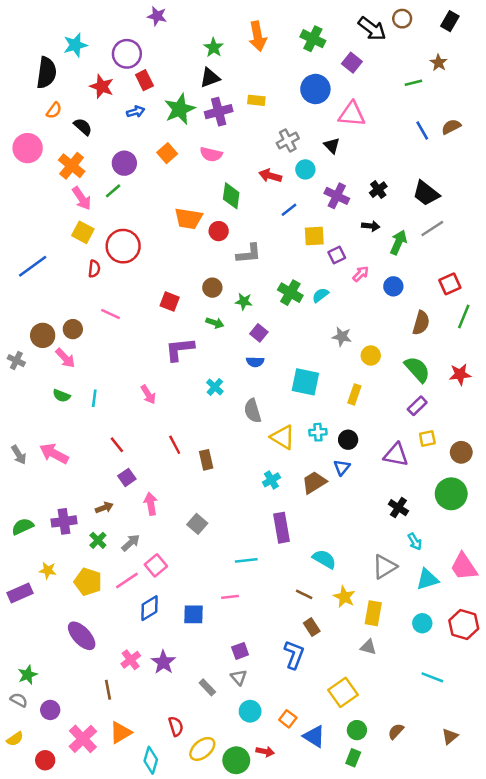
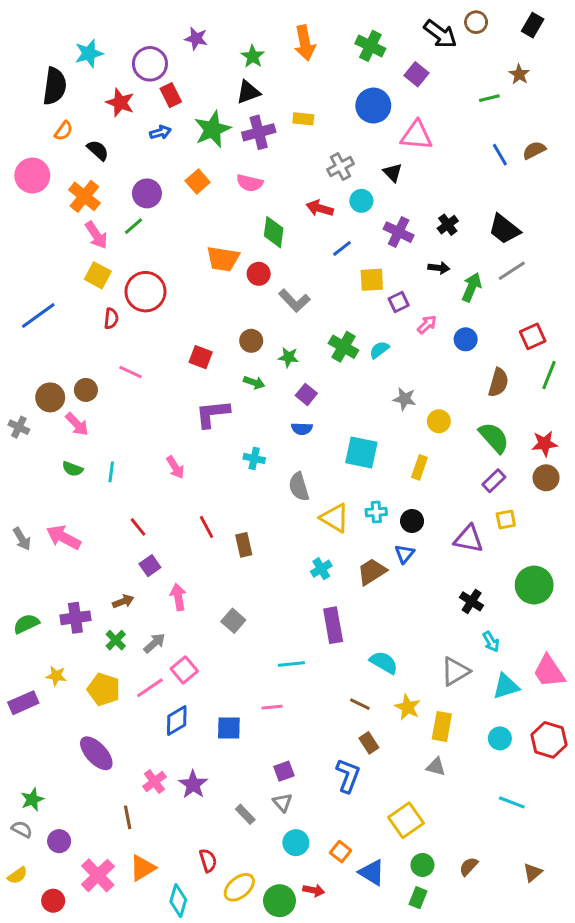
purple star: (157, 16) -> (196, 39), moved
gray L-shape: (249, 254) -> (294, 301), turned 52
cyan cross: (215, 387) -> (254, 458), turned -30
brown circle: (461, 452) -> (546, 478), moved

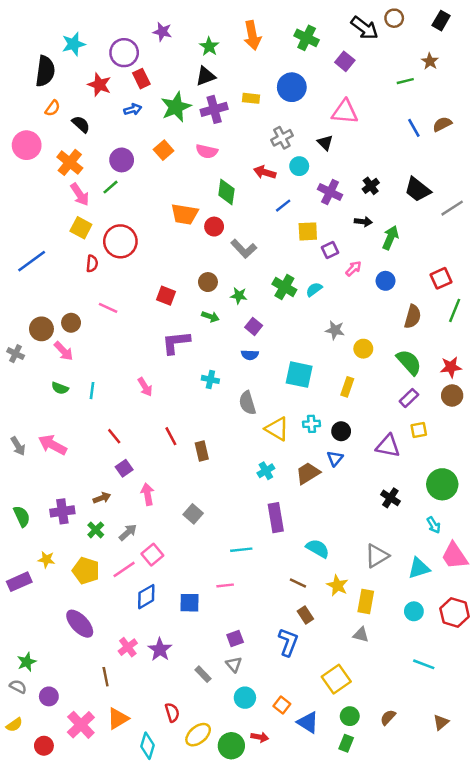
blue circle: (373, 106) -> (292, 87), moved
gray line: (512, 271) -> (452, 208), moved
green semicircle: (26, 624) -> (22, 516), turned 90
cyan arrow: (491, 642) -> (434, 525), moved

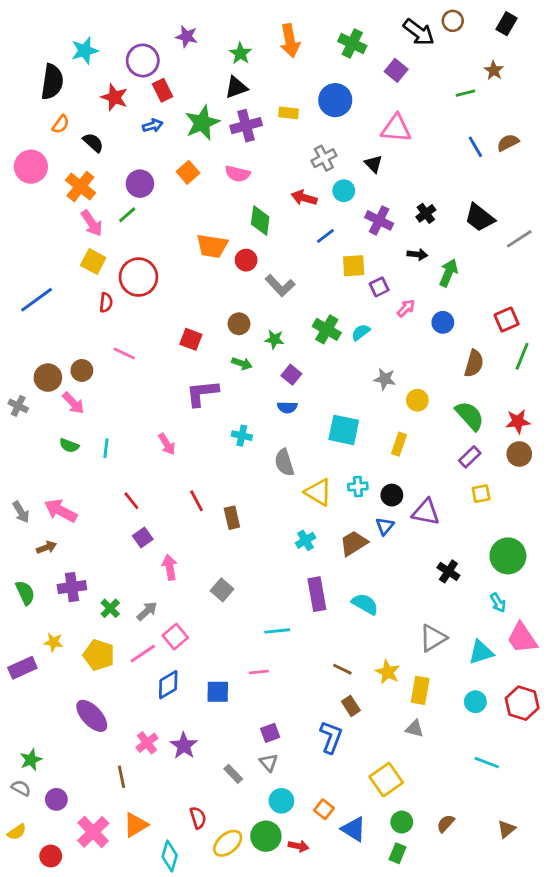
purple triangle: (388, 446) -> (426, 512), moved
brown arrow: (102, 498) -> (46, 547), moved
cyan semicircle: (318, 548) -> (365, 604), moved
green circle: (231, 746) -> (266, 836), moved

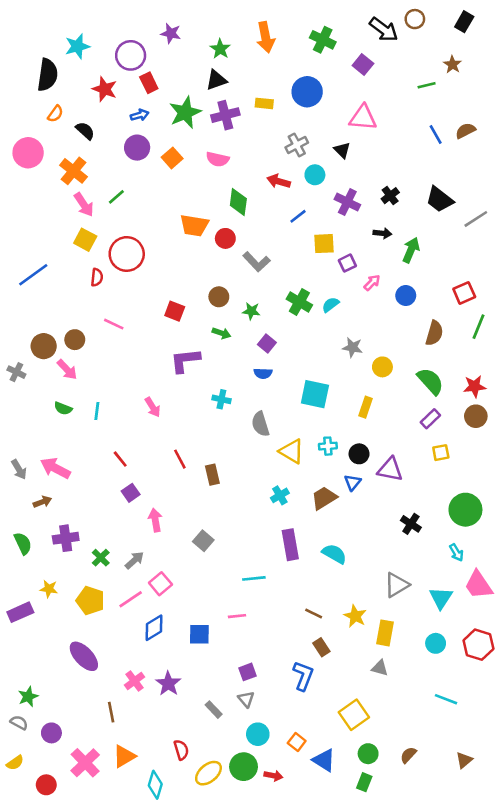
purple circle: (140, 184) -> (137, 148), moved
cyan triangle: (481, 652) -> (441, 598), turned -40

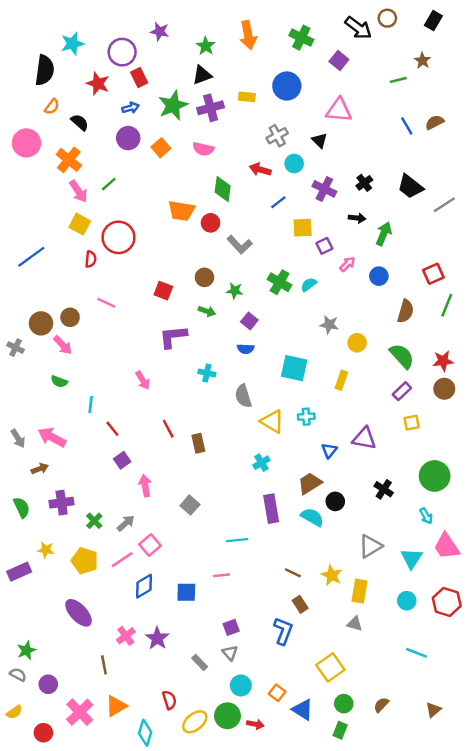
cyan line: (97, 411) -> (91, 405), moved
black circle: (359, 454) -> (335, 501), moved
brown trapezoid: (324, 498) -> (310, 483), moved

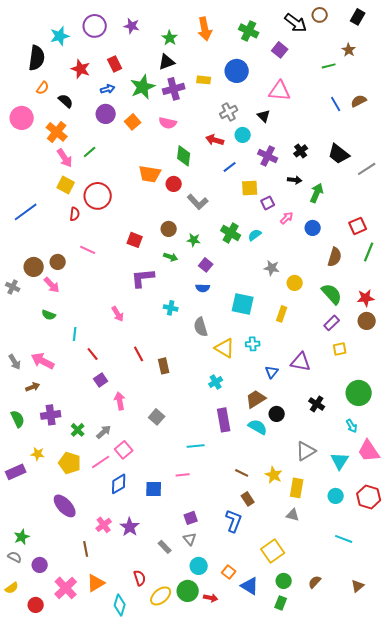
purple circle: (122, 52) -> (95, 26), moved

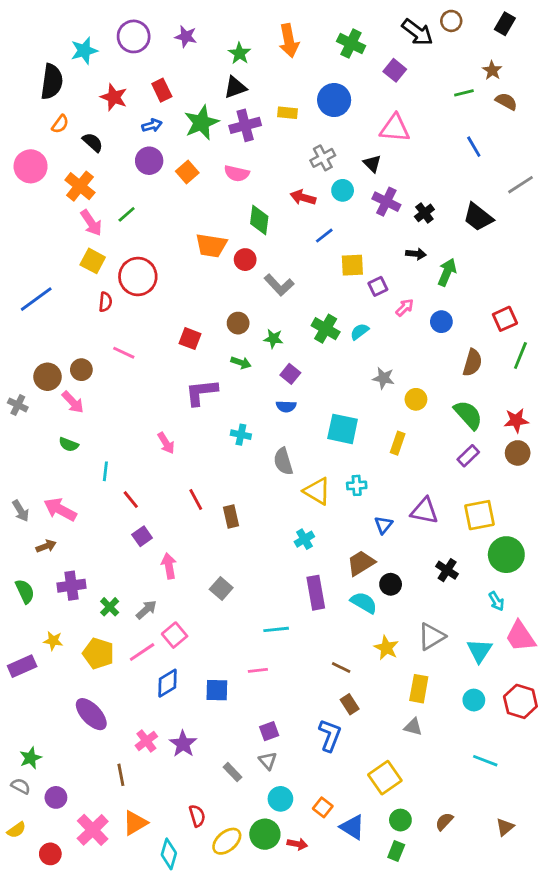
brown semicircle: (359, 101) -> (506, 101), moved, turned 56
purple cross: (268, 156) -> (386, 202), moved
gray line: (367, 169) -> (520, 185), moved
yellow square: (340, 349) -> (479, 515), moved, size x1.6
yellow star: (274, 475) -> (386, 648), moved

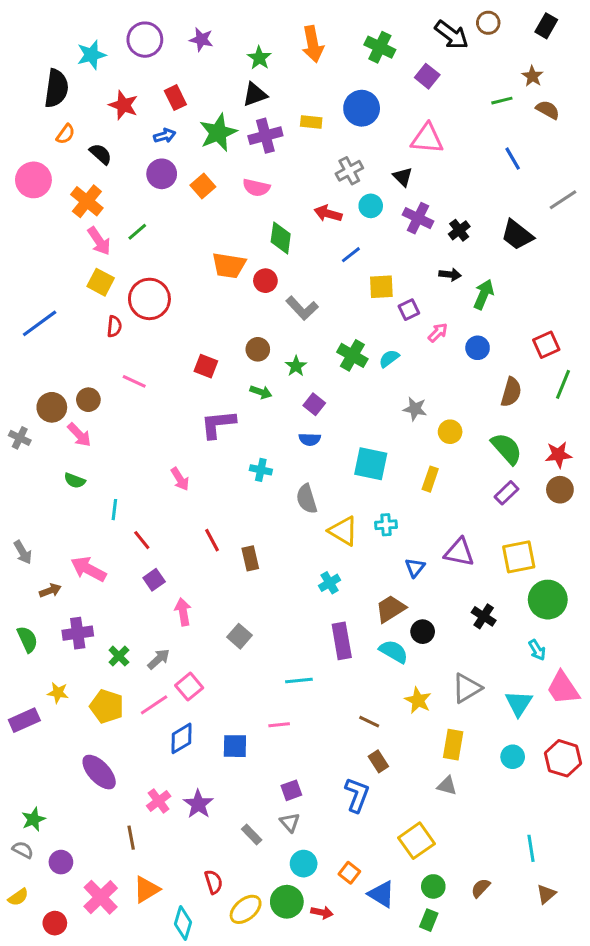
green star: (273, 339) -> (296, 366), turned 30
pink arrow: (60, 509) -> (88, 569), moved
cyan line: (485, 761) -> (531, 848), moved, turned 60

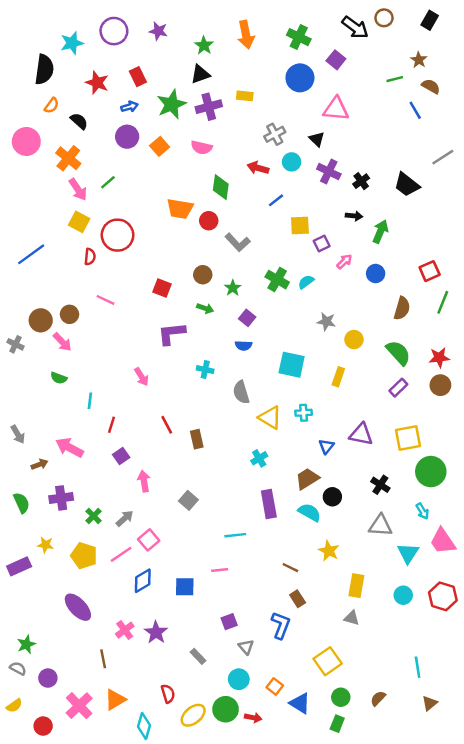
blue circle: (362, 108) -> (300, 78), moved
blue line: (513, 159) -> (415, 110), moved
red line: (142, 540) -> (112, 425), turned 56
gray triangle: (467, 688) -> (380, 526), moved, turned 35
gray triangle: (290, 822) -> (246, 647), moved

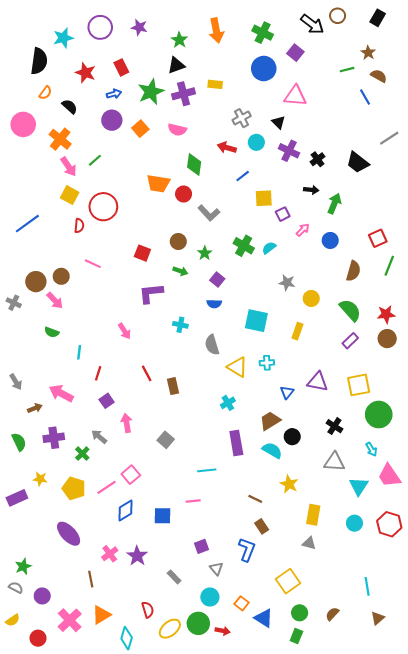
gray arrow: (125, 518) -> (99, 437), moved, turned -98

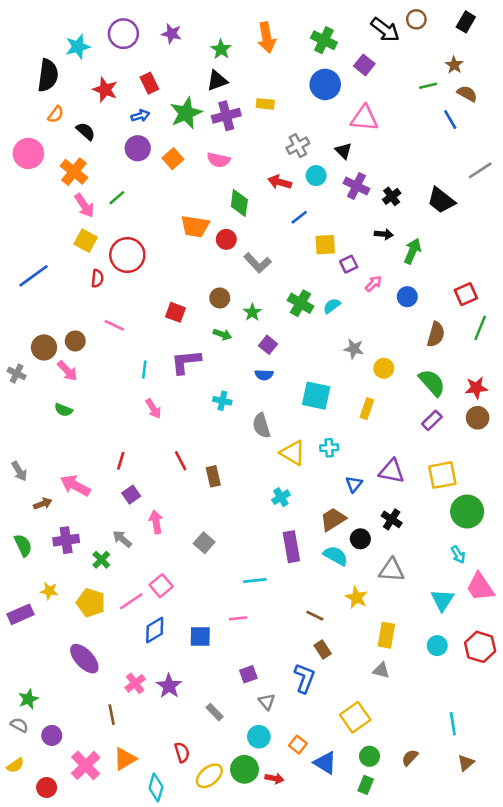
cyan line: (79, 352) -> (144, 370), moved
black cross: (334, 426) -> (392, 519), moved
gray triangle: (334, 462) -> (392, 570), moved

